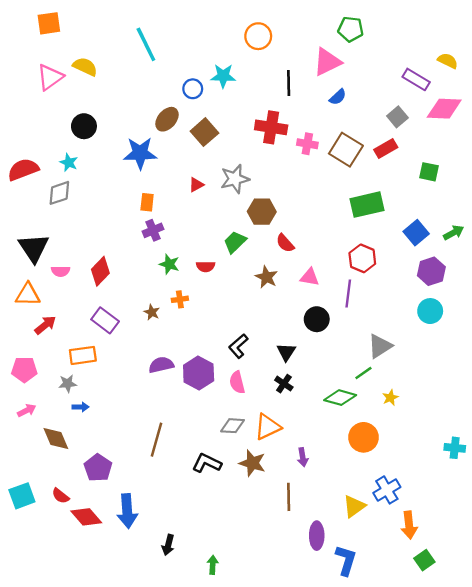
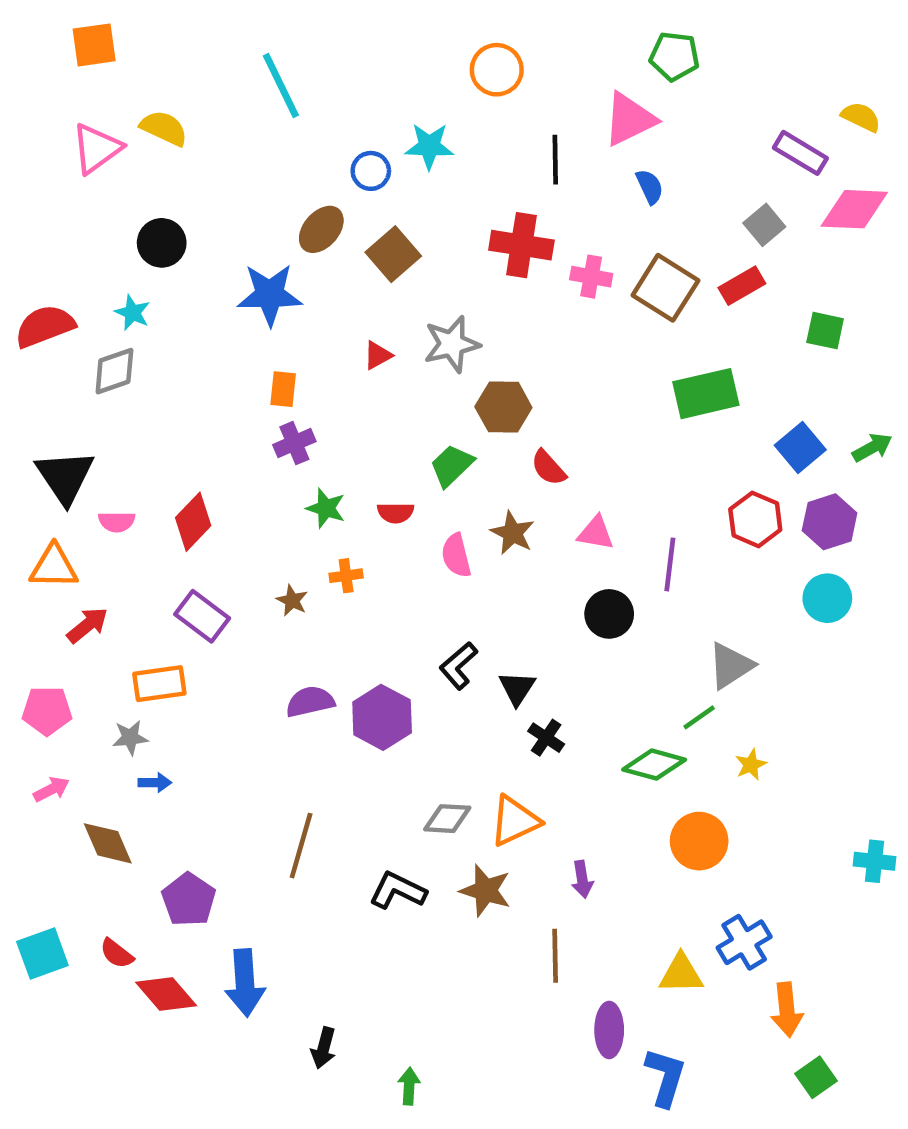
blue semicircle: (338, 97) -> (650, 187), turned -72
red hexagon: (362, 258) -> (755, 519), moved
black triangle: (286, 352) -> (517, 688), moved
pink semicircle: (237, 382) -> (456, 555), moved
yellow triangle: (354, 506) -> (681, 974), turned 35

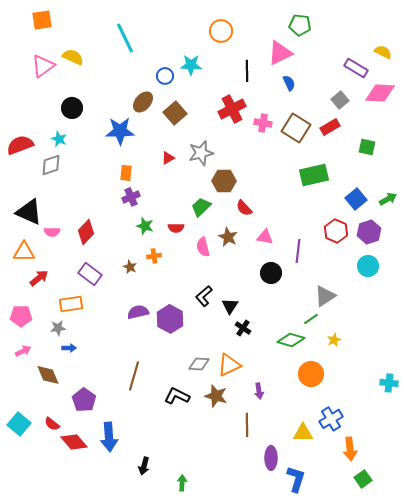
red cross: (521, 245) -> (232, 109), turned -36
black triangle: (65, 477) -> (29, 212), turned -32
cyan square: (42, 953) -> (19, 424), turned -30

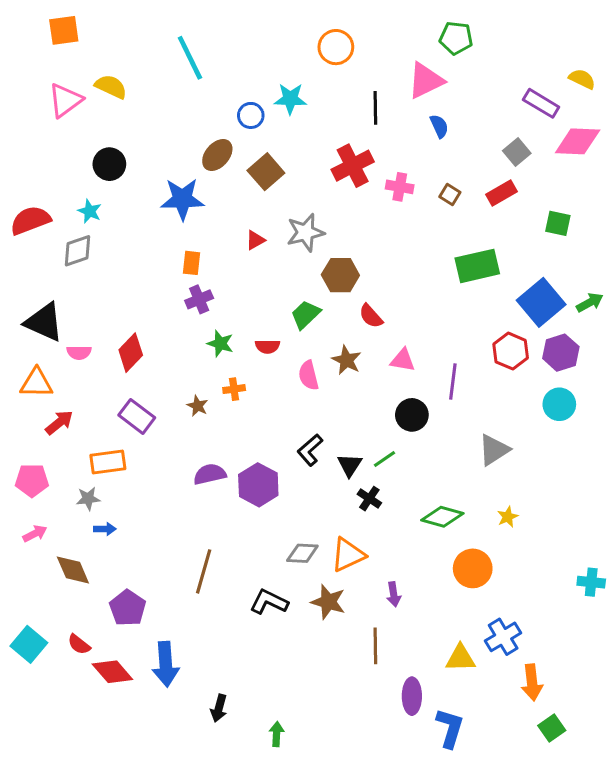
brown square: (296, 128) -> (450, 195), size x0.5
blue square: (356, 199) -> (541, 302), size x1.4
green line: (311, 319) -> (385, 459), moved

